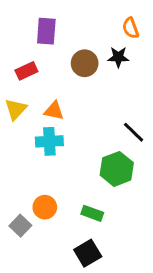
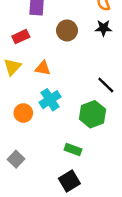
black star: (118, 57) -> (103, 28), moved
cyan cross: (49, 141) -> (50, 100), moved, turned -30
orange circle: (45, 207) -> (23, 113), moved

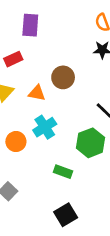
brown circle: (67, 30) -> (63, 77), moved
green rectangle: (73, 149) -> (63, 172), moved

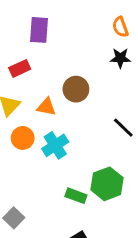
orange circle: (16, 142) -> (23, 138), moved
green hexagon: (91, 143) -> (107, 184), moved

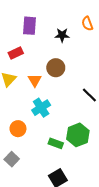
black star: (120, 58) -> (62, 35), moved
orange triangle: (46, 107) -> (35, 80), turned 48
orange circle: (23, 138) -> (18, 129), moved

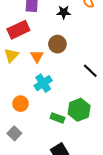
red rectangle: (16, 53) -> (18, 30), size x1.5

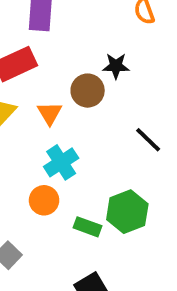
black star: (64, 12) -> (116, 66), moved
orange circle: (21, 104) -> (44, 200), moved

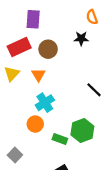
black star: (116, 66) -> (81, 38), moved
brown circle: (88, 91) -> (48, 49), moved

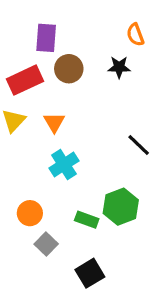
brown circle: (48, 49) -> (69, 69), moved
orange circle: (35, 124) -> (30, 213), moved
gray square: (15, 155) -> (46, 244), moved

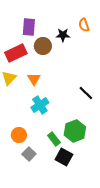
black star: (119, 67) -> (63, 35), moved
green rectangle: (87, 220) -> (54, 139), turned 32
black square: (90, 273) -> (64, 157), moved, turned -30

